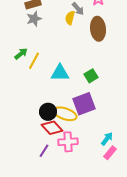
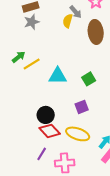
yellow line: (34, 61) -> (32, 64), turned 30
purple square: (84, 104) -> (82, 107), size x0.6
yellow ellipse: (65, 114) -> (78, 134), moved
pink cross: (68, 142) -> (65, 163), moved

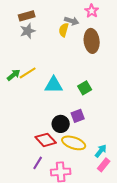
gray arrow: (76, 12) -> (72, 21), turned -32
green arrow: (19, 57) -> (14, 75), moved
black circle: (46, 115) -> (61, 124), moved

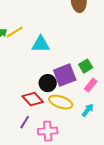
green square: (85, 88) -> (86, 66), moved
purple square: (78, 116) -> (65, 75), size x1.6
pink rectangle: (104, 165) -> (91, 85), moved

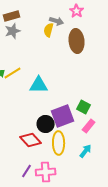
green square: (86, 66) -> (84, 107), turned -32
yellow ellipse: (61, 102) -> (59, 143), turned 70
purple line: (25, 122) -> (27, 171), moved

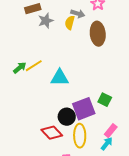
gray star: (13, 31) -> (46, 21), moved
pink rectangle: (89, 126) -> (111, 131), moved

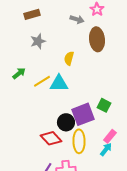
gray star: (46, 21) -> (38, 41), moved
yellow semicircle: (70, 23) -> (69, 58), moved
yellow line: (34, 66) -> (42, 81), moved

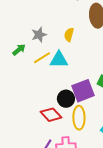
gray star: (38, 41) -> (39, 35), moved

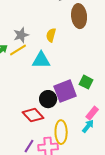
yellow line: (42, 58) -> (18, 50), moved
yellow ellipse: (79, 118) -> (61, 132), moved

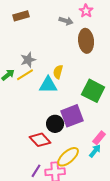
yellow semicircle: (51, 35) -> (58, 72), moved
green square: (86, 82) -> (93, 91), moved, size x1.6
yellow ellipse: (61, 132) -> (68, 157), turned 50

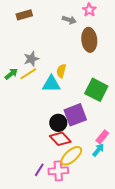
red diamond: (40, 140) -> (60, 139), moved

